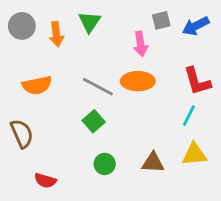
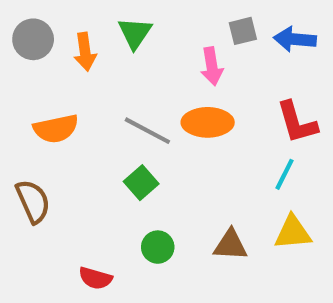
blue arrow: (196, 26) -> (295, 39), turned 32
red semicircle: (45, 181) -> (95, 278), moved

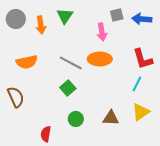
yellow triangle: (293, 233) -> (141, 112), turned -30
red semicircle: (95, 278) -> (46, 134), turned 84

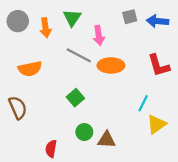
pink arrow: (102, 32) -> (99, 36), moved
gray line: (71, 63) -> (79, 55), moved
cyan line: (137, 84) -> (143, 103), moved
brown triangle: (111, 118) -> (107, 140), moved

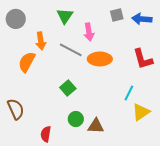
orange arrow: (45, 28) -> (41, 41), moved
orange semicircle: (30, 69) -> (27, 62), turned 130
brown semicircle: (18, 108) -> (16, 109), moved

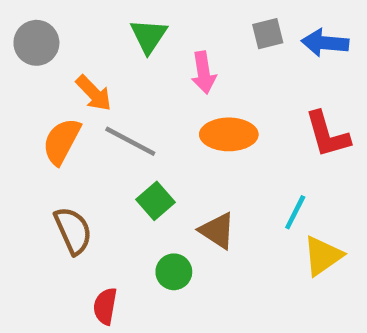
orange arrow: (41, 41) -> (94, 93), turned -36
gray line: (71, 50) -> (130, 141), moved
brown semicircle: (16, 109) -> (73, 231), moved
brown triangle: (96, 126) -> (217, 231), moved, turned 30

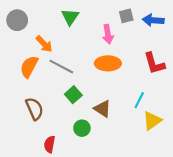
pink arrow: (204, 73) -> (108, 34), moved

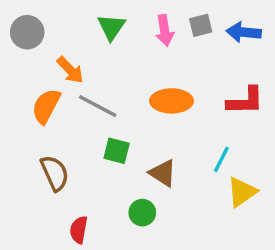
pink arrow: (108, 34) -> (165, 31), moved
red L-shape: (154, 63) -> (245, 101), turned -75
green square: (73, 95) -> (117, 151), turned -35
green circle: (82, 128) -> (142, 213), moved

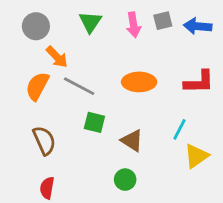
gray circle: (27, 32) -> (36, 26), moved
green circle: (142, 213) -> (125, 180), moved
red semicircle: (79, 230) -> (47, 188), moved

